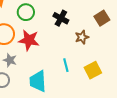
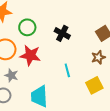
brown star: (82, 37) -> (98, 57), moved
cyan line: (66, 65) -> (67, 70), moved

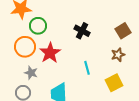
green circle: (27, 27) -> (38, 26), moved
red star: (30, 55) -> (50, 53), turned 30

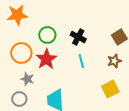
green circle: (38, 26) -> (47, 35), moved
cyan line: (87, 68) -> (81, 61), moved

